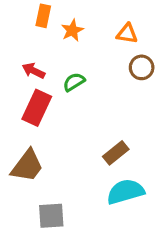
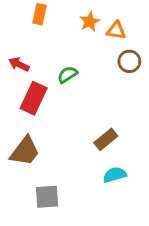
orange star: (72, 30) -> (90, 22), moved
red arrow: (34, 71) -> (19, 64), moved
cyan semicircle: (125, 192) -> (115, 175), size x0.7

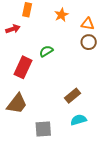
orange triangle: (116, 30) -> (88, 24), moved
red arrow: (19, 64) -> (13, 29), moved, turned 136
gray square: (47, 197) -> (43, 129), moved

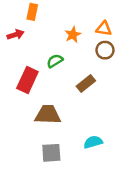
orange star: (61, 15) -> (73, 35), moved
brown rectangle: (72, 96) -> (86, 84), moved
brown trapezoid: (17, 104) -> (48, 115), moved, turned -125

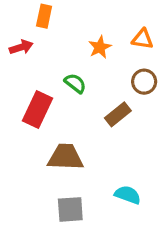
brown circle: (105, 50) -> (144, 82), moved
green semicircle: (55, 61) -> (75, 83), turned 70
cyan semicircle: (93, 142) -> (128, 195), turned 36

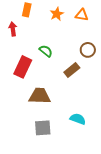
orange triangle: (142, 39) -> (82, 15), moved
red arrow: (21, 47) -> (13, 29), turned -80
orange star: (100, 47) -> (57, 14), moved

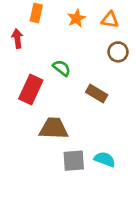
brown circle: (88, 50) -> (118, 52), moved
brown rectangle: (72, 70) -> (97, 94), turned 70
gray square: (43, 128) -> (74, 161), moved

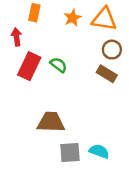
orange triangle: (110, 20) -> (104, 19), size x1.5
red rectangle: (31, 89) -> (29, 66), moved
brown rectangle: (97, 94) -> (107, 74), moved

